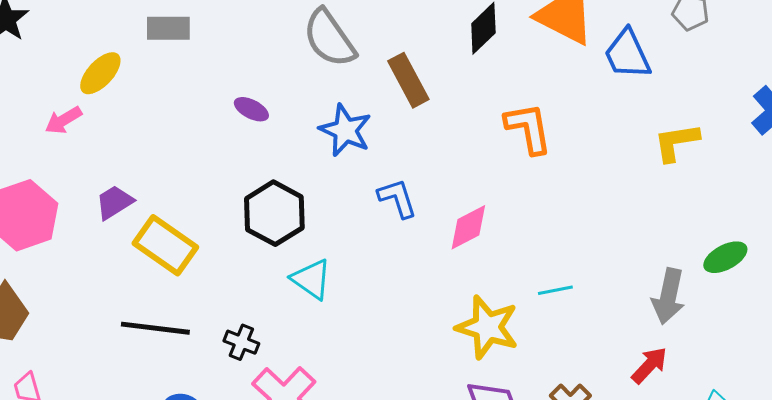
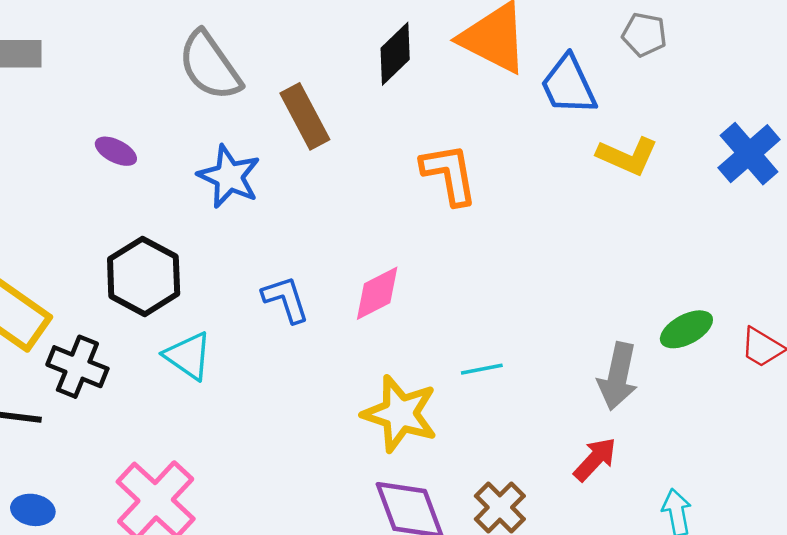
yellow L-shape: (676, 142) -> (627, 156), moved, turned -147
blue L-shape: (397, 198) -> (286, 299), moved
black cross: (241, 342) -> (77, 367), moved, size x1.4

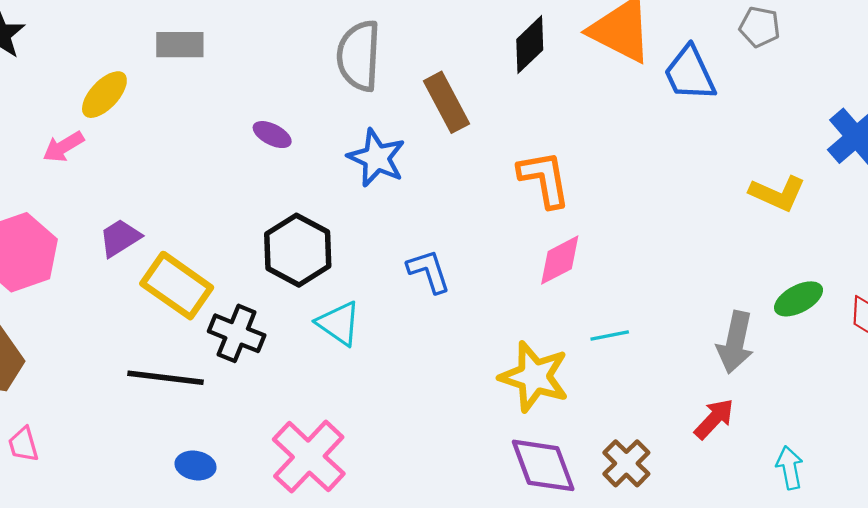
gray semicircle: (210, 66) -> (359, 56), turned 38
yellow L-shape: (627, 156) -> (777, 193), moved
orange L-shape: (449, 174) -> (544, 179), moved
pink diamond: (377, 293) -> (560, 260), moved

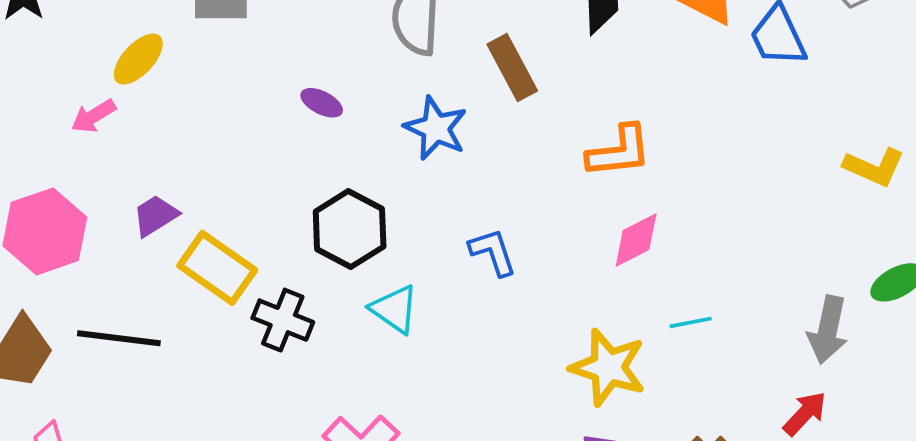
orange L-shape: (544, 179) -> (619, 151), turned 94
black line: (166, 378) -> (119, 338), moved

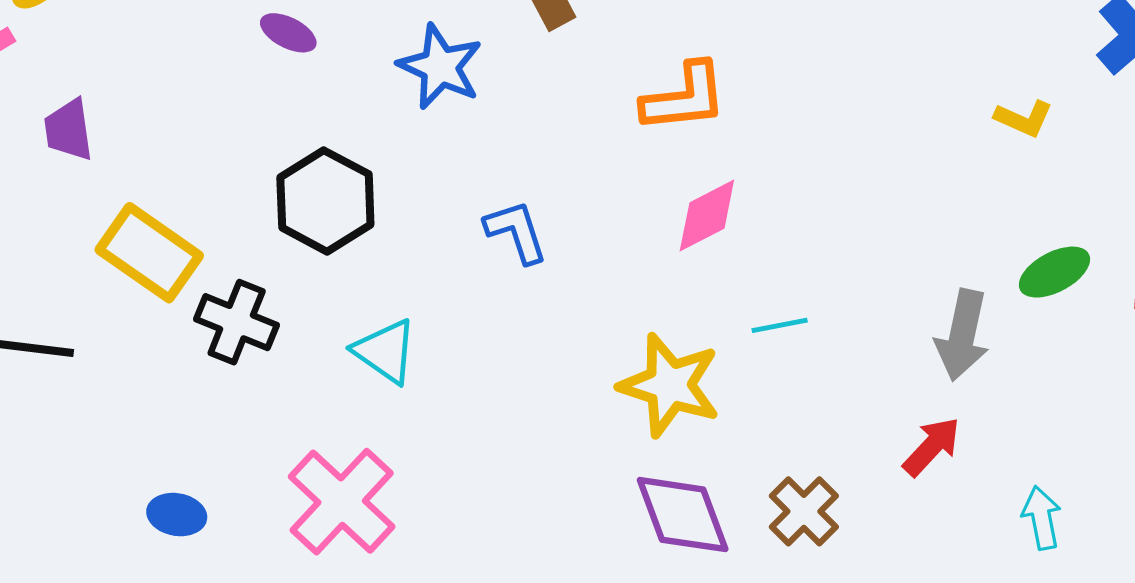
yellow L-shape: (874, 167) -> (1024, 118), size x0.7
purple trapezoid: (155, 216) -> (68, 130), moved, turned -66
cyan triangle: (394, 309) -> (385, 351), moved

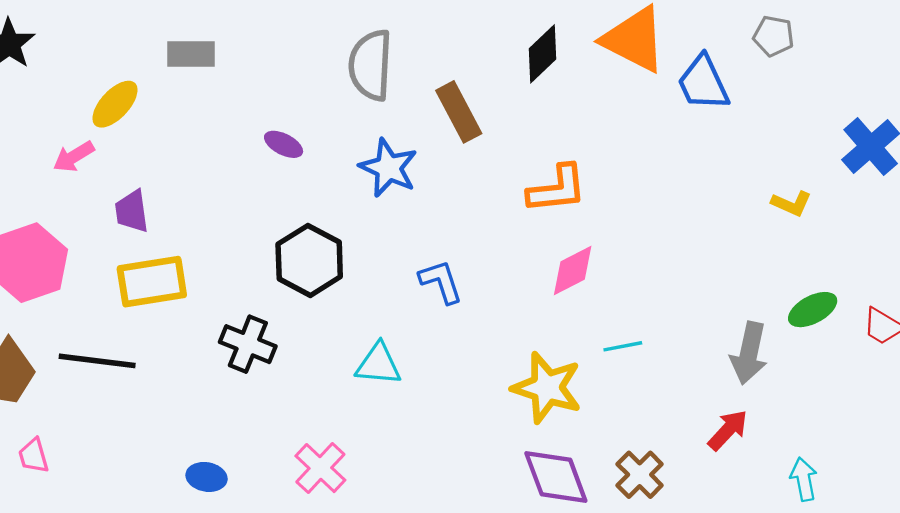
yellow rectangle: (149, 253) -> (152, 282), moved, turned -44
cyan triangle: (385, 351) -> (378, 364), moved, turned -30
pink cross: (342, 502) -> (320, 468), size x0.7

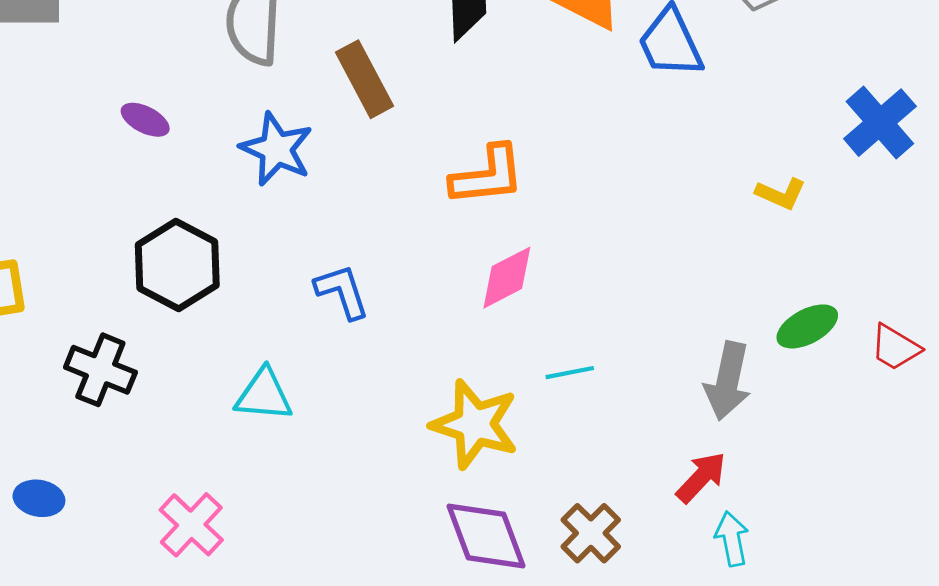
blue ellipse: (207, 477) -> (39, 498), moved
cyan arrow: (804, 479) -> (732, 539), moved

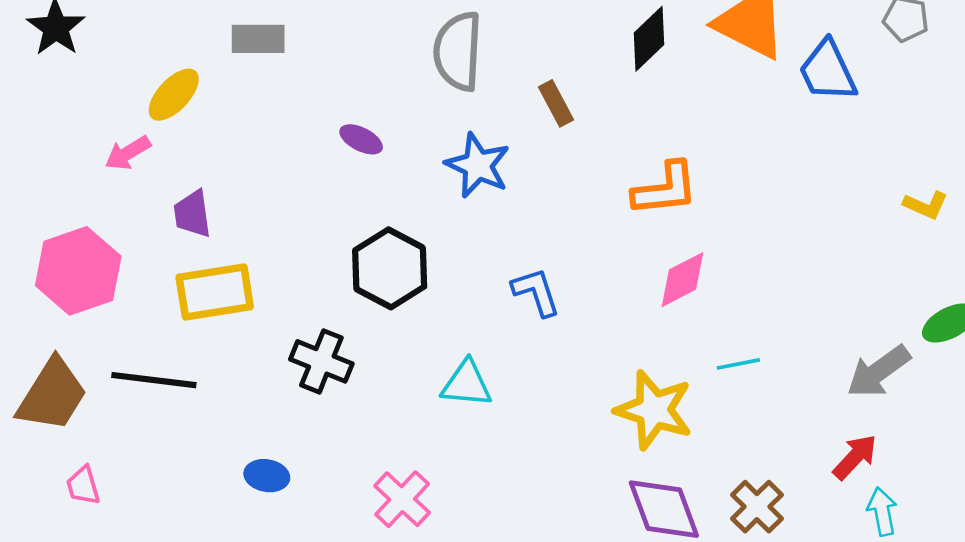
brown rectangle: (364, 79) -> (556, 103), size x0.7
gray arrow: (728, 381) -> (879, 371), turned 42

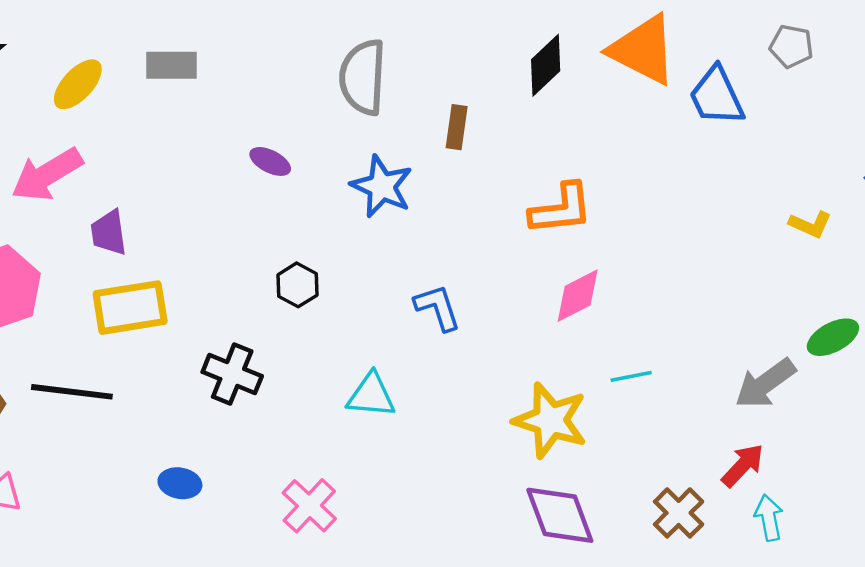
yellow ellipse: (174, 95) -> (78, 84), moved
brown rectangle: (556, 103) -> (457, 127), turned 36
pink arrow: (128, 153) -> (47, 175), size x1.6
black hexagon: (390, 268) -> (297, 285), size x0.6
brown cross: (757, 507) -> (679, 513), moved

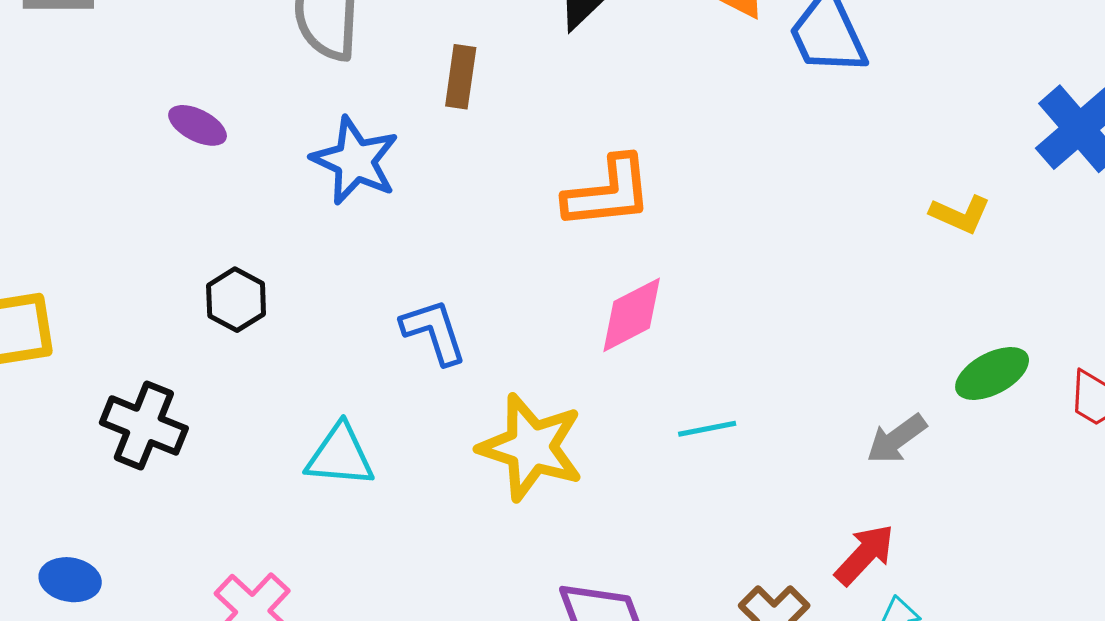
gray arrow: (765, 383) -> (897, 439), size x0.7
yellow star: (550, 420) -> (531, 447), moved

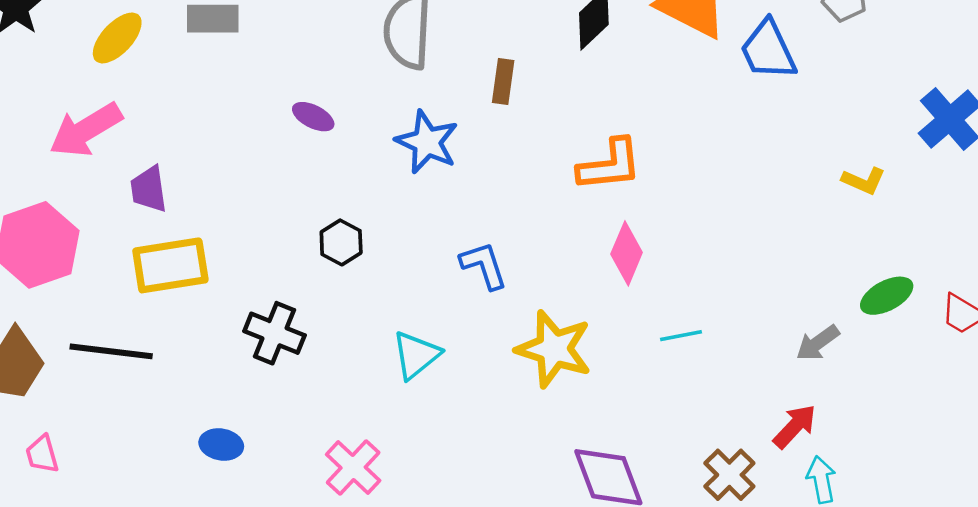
pink diamond: (632, 315) -> (627, 253), turned -40
cyan triangle: (340, 456) -> (416, 355), turned -44

